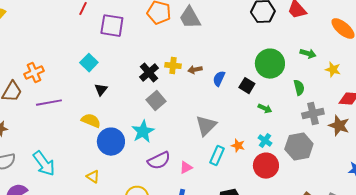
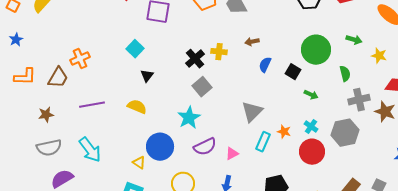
brown arrow: (195, 70) -> (252, 42), moved
purple line: (49, 103) -> (92, 105), moved
blue circle: (111, 142) -> (160, 147), moved

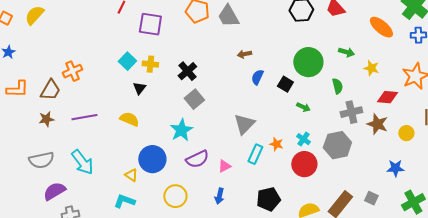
yellow cross: (219, 52) -> (150, 64), moved
brown star: (46, 115) -> (46, 119), moved

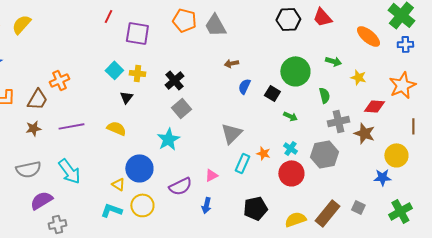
yellow circle: (406, 133) -> (396, 155), moved, size x1.5
purple semicircle: (197, 159) -> (180, 186), moved
yellow circle: (175, 196) -> (142, 205), moved

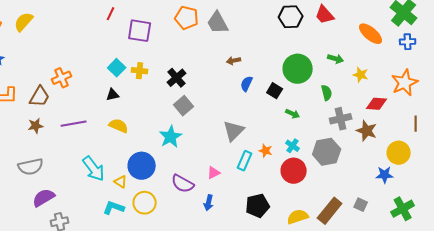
black triangle: (126, 97) -> (113, 95), moved, turned 40
cyan arrow: (69, 171) -> (94, 169), moved
purple semicircle: (180, 186) -> (183, 184), turned 55

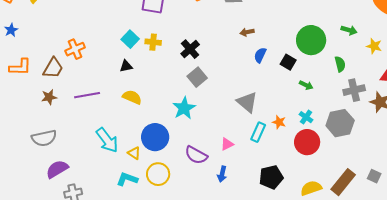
gray triangle: (234, 131) -> (247, 102), turned -35

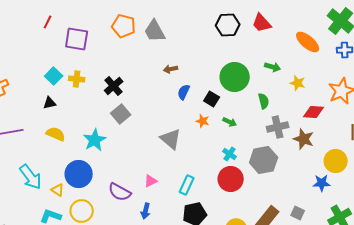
cyan star: (184, 108) -> (95, 140), moved
orange star: (279, 122) -> (203, 121), moved
cyan rectangle: (258, 132) -> (187, 185), moved

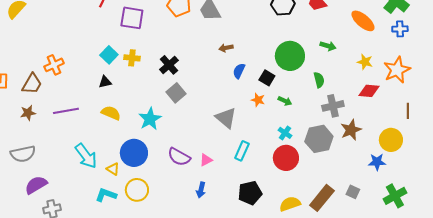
yellow star: (298, 83) -> (365, 62), moved
brown star: (304, 139) -> (351, 130), moved, turned 30
cyan rectangle: (187, 185) -> (242, 151), moved
purple semicircle: (120, 192) -> (179, 157), moved

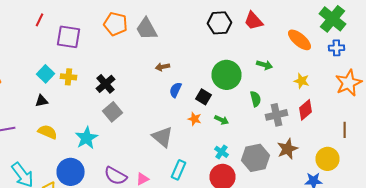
orange star: (397, 70) -> (348, 83), moved
red diamond: (369, 91) -> (306, 110), turned -45
gray cross: (333, 106) -> (276, 115), moved

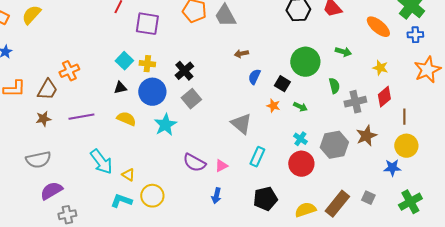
brown line: (344, 130) -> (404, 117), moved
blue circle: (70, 172) -> (152, 92), moved

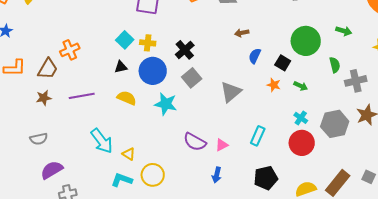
gray triangle: (241, 124) -> (231, 92), moved, turned 40
cyan star: (165, 125) -> (166, 104), turned -30
gray semicircle: (38, 160) -> (39, 139), size x0.7

